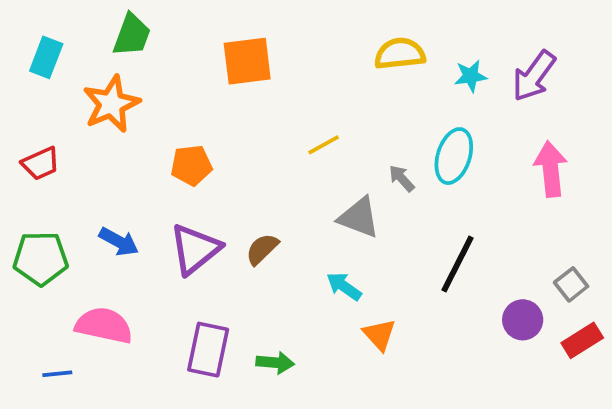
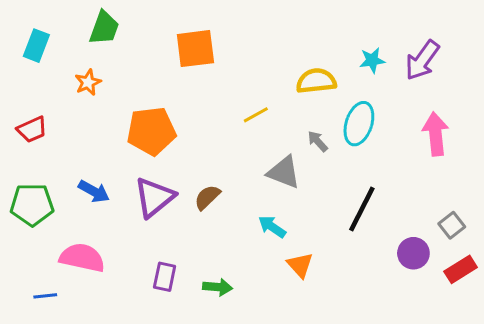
yellow semicircle: (400, 54) -> (316, 81), moved
orange star: (111, 104) -> (88, 82), size x0.6
orange pentagon: (191, 165) -> (151, 131), size x1.5
purple rectangle: (208, 350) -> (165, 277), size x0.7

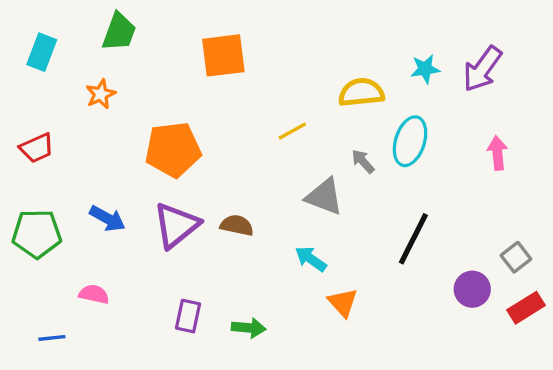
pink arrow: (436, 134) -> (497, 153), size x0.7
brown semicircle: (207, 197) -> (237, 225), turned 56
pink semicircle: (82, 258) -> (94, 294), size x0.6

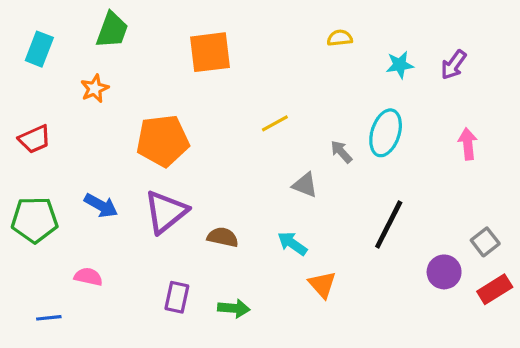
purple arrow: (482, 69) -> (454, 65), size x0.7
yellow semicircle: (361, 92) -> (340, 38), moved, size x0.6
gray triangle: (324, 197) -> (305, 185), size x0.7
brown semicircle: (237, 225) -> (223, 237), moved

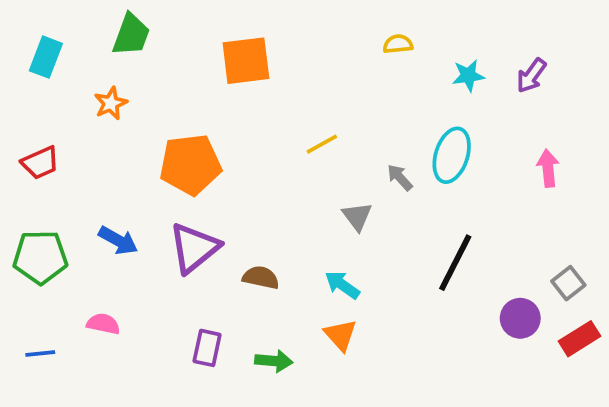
gray triangle: (305, 185) -> (357, 216), turned 32
orange triangle: (322, 285) -> (340, 335), moved
blue line: (49, 318) -> (40, 353), moved

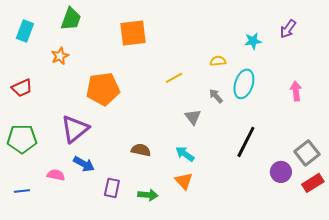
yellow semicircle: (398, 44) -> (218, 61), moved
purple arrow: (531, 76) -> (288, 29), moved
blue arrow: (118, 240) -> (84, 164), moved
purple triangle: (194, 248) -> (75, 129), moved
gray square: (568, 283) -> (307, 153), size x1.4

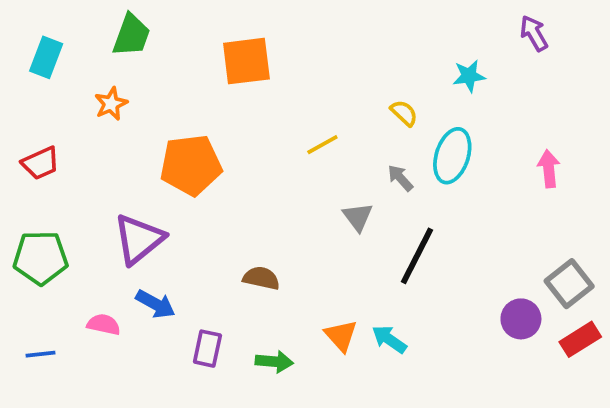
purple arrow: (288, 29) -> (534, 33), moved, turned 114
yellow semicircle: (218, 61) -> (404, 113), turned 49
black line: (246, 142) -> (417, 256), moved
cyan arrow: (185, 154) -> (389, 339), moved

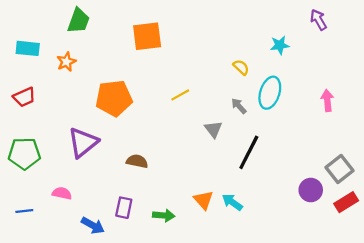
cyan rectangle: (46, 57) -> (28, 48), moved, turned 75
yellow line: (322, 145) -> (180, 95), moved
brown semicircle: (261, 278) -> (137, 161), moved
blue arrow: (156, 304) -> (93, 225), moved

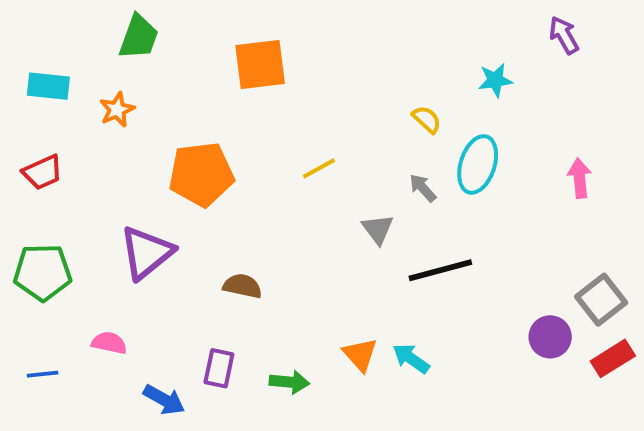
black line: (249, 152) -> (440, 270), turned 48

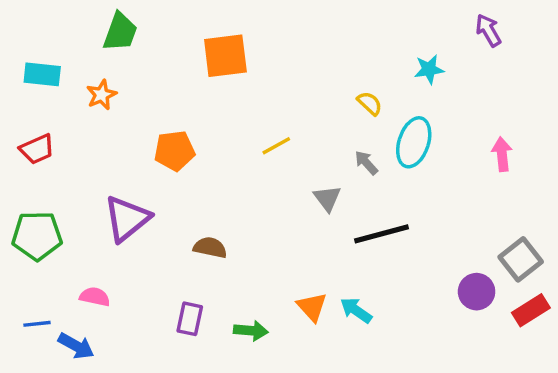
orange pentagon: (201, 174) -> (174, 151), size x0.7
blue arrow: (164, 400) -> (76, 346), moved

